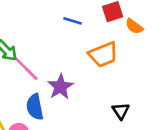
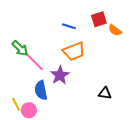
orange trapezoid: (103, 55) -> (74, 51), moved
black triangle: (121, 111) -> (105, 93), turned -48

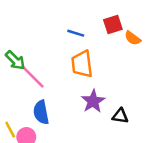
orange trapezoid: (74, 51) -> (82, 64), turned 105
purple star: (60, 75) -> (93, 101), moved

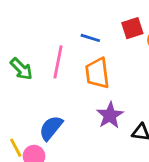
pink line: (32, 76) -> (58, 62), moved, turned 56
blue semicircle: (41, 112) -> (51, 128), turned 50

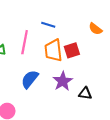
red square: (132, 28) -> (72, 50), moved
blue semicircle: (51, 128) -> (30, 79), moved

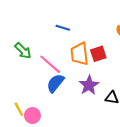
blue line: (48, 25) -> (63, 28), moved
pink line: (25, 42) -> (50, 64), moved, turned -60

